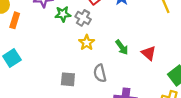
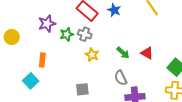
orange rectangle: (15, 20) -> (42, 60), moved
gray semicircle: (100, 73) -> (121, 78), moved

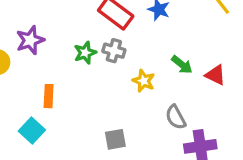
purple star: (47, 24) -> (30, 40), moved
green arrow: (123, 53) -> (182, 65), moved
yellow star: (92, 55) -> (144, 81), moved

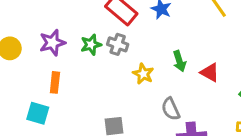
purple star: (30, 40) -> (52, 43), moved
green arrow: (182, 65) -> (179, 61), turned 30
cyan square: (32, 130) -> (38, 113), turned -30

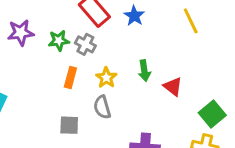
orange rectangle: (55, 82) -> (70, 77), moved
gray semicircle: (171, 109) -> (102, 107), moved

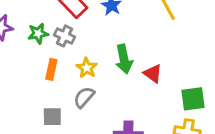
green arrow: (144, 71) -> (124, 59), size x1.4
gray semicircle: (102, 107) -> (84, 97), turned 60
green square: (212, 114) -> (193, 99), turned 35

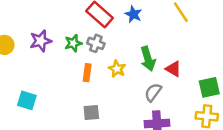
gray semicircle: (84, 97) -> (153, 92), moved

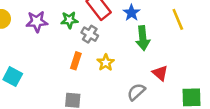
green star: (73, 43) -> (69, 20), moved
green arrow: (148, 59) -> (143, 38), moved

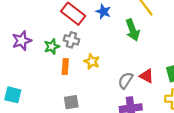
green star: (69, 20) -> (52, 47), moved
green arrow: (143, 38) -> (133, 30), moved
red triangle: (160, 73) -> (147, 76), moved

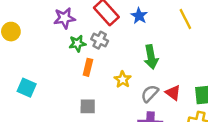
green arrow: (133, 30) -> (151, 57), moved
purple star: (22, 41) -> (64, 18), moved
yellow star: (92, 61) -> (123, 79), moved

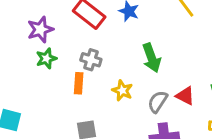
gray cross: (100, 40) -> (91, 60), moved
green star: (77, 43) -> (46, 58), moved

